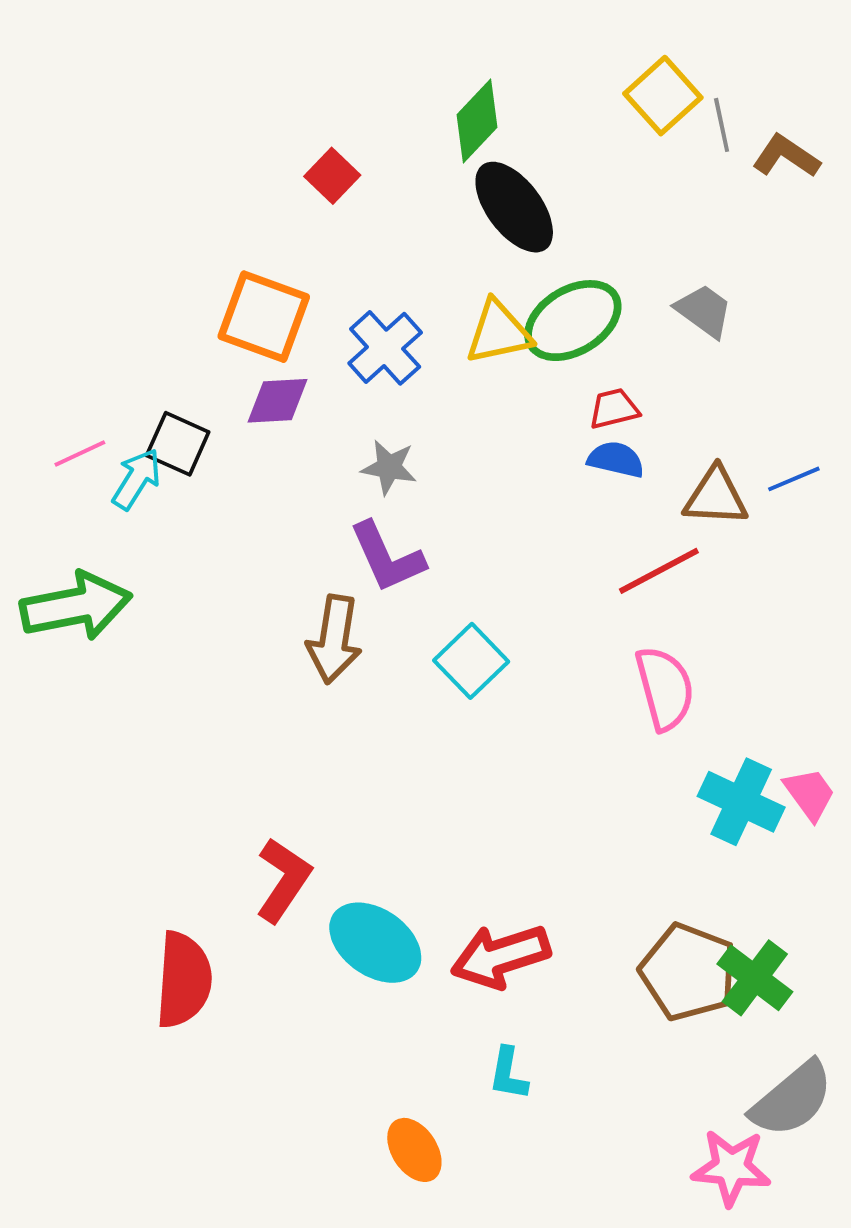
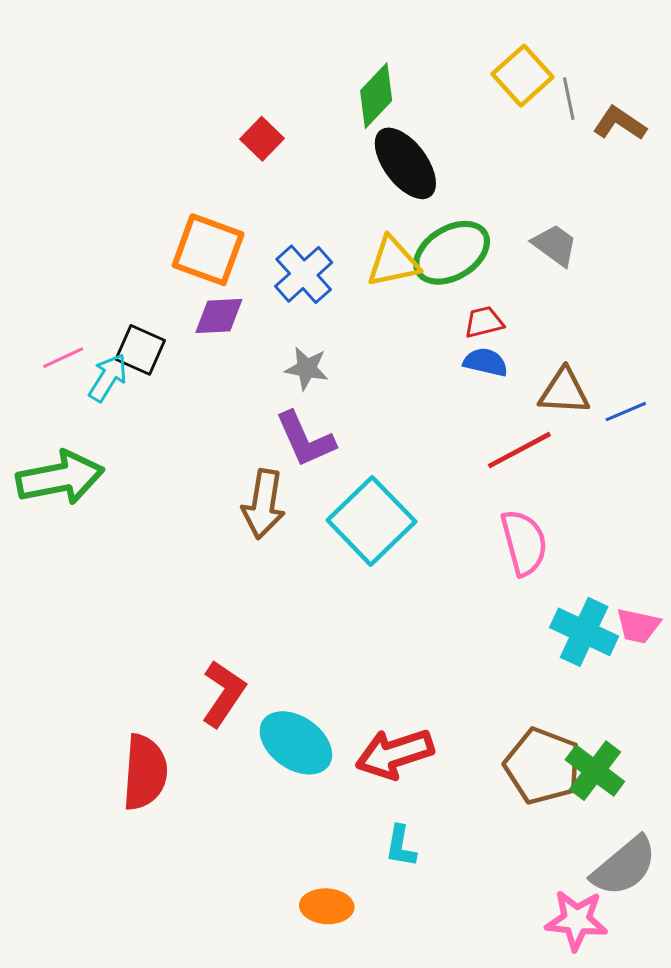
blue line: (794, 479) -> (626, 412), moved
cyan square: (471, 661) -> (371, 521), size x1.5
pink trapezoid: (810, 794) -> (638, 626), turned 138
orange ellipse: (414, 1150) -> (327, 906), turned -54

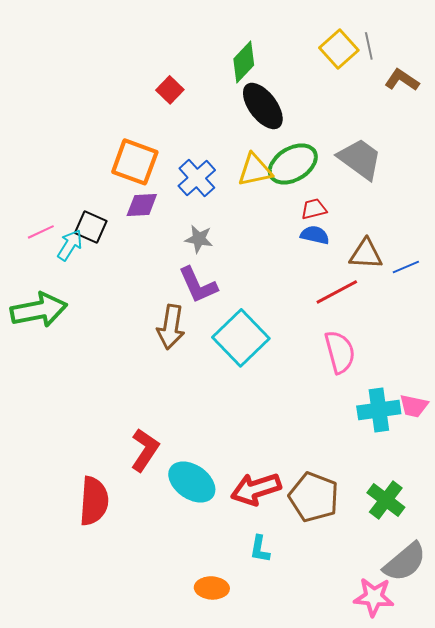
gray line: (569, 99) -> (369, 46), moved
gray trapezoid: (555, 245) -> (360, 159), size x1.5
cyan cross: (584, 632) -> (379, 410), turned -33
brown pentagon: (543, 766) -> (314, 497), moved

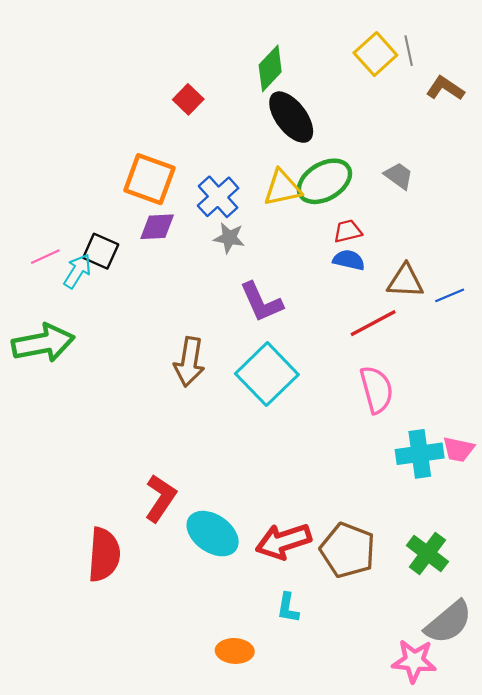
gray trapezoid: (360, 159) -> (399, 176), size x0.6
gray star: (199, 239) -> (229, 238), moved
purple L-shape: (198, 285) -> (261, 302), moved

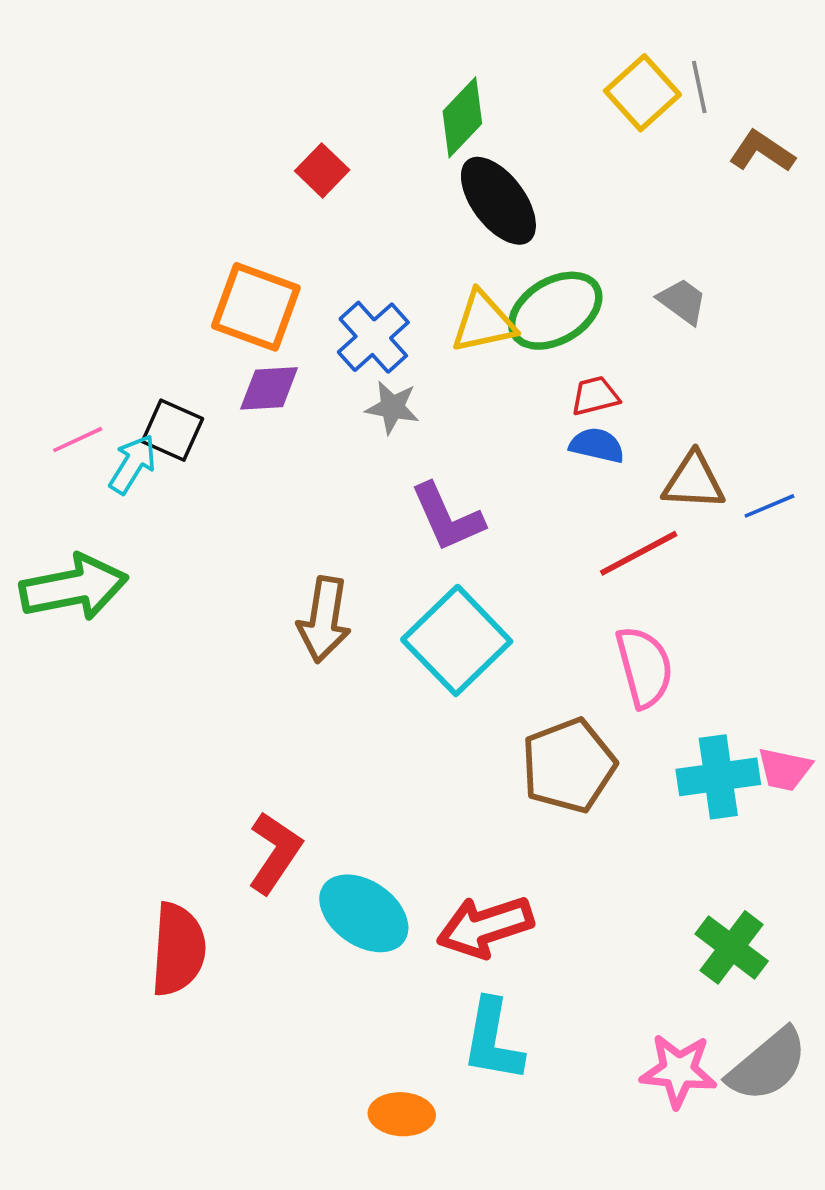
brown pentagon: (348, 550) -> (569, 766), moved, turned 30
cyan L-shape: (288, 608) -> (493, 1040), size x1.6
pink star: (414, 661) -> (678, 1071), moved

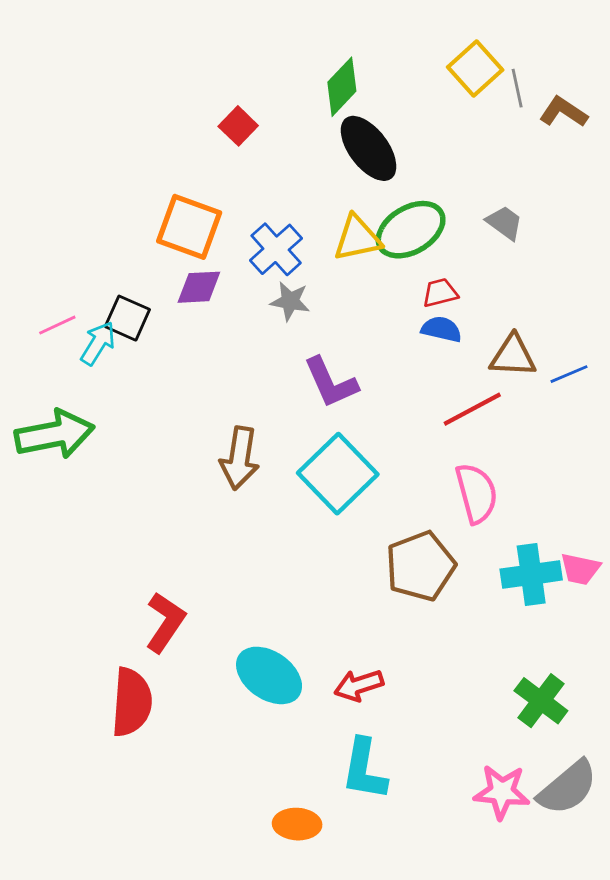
gray line: (699, 87) -> (517, 88), moved
red L-shape: (275, 853) -> (165, 622), moved
red arrow: (485, 927) -> (359, 685), size x0.7

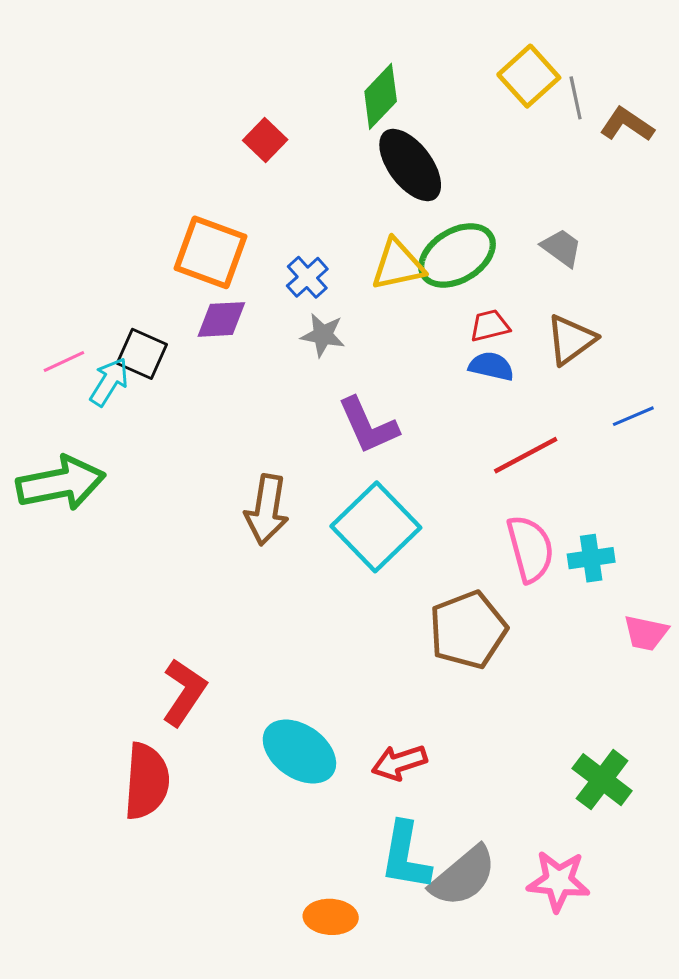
blue cross: (276, 249) -> (307, 277), size x0.7
brown triangle: (513, 356) -> (571, 340), moved, turned -39
cyan cross: (531, 575) -> (591, 558), moved, size x0.7
gray semicircle: (568, 788) -> (463, 876), moved

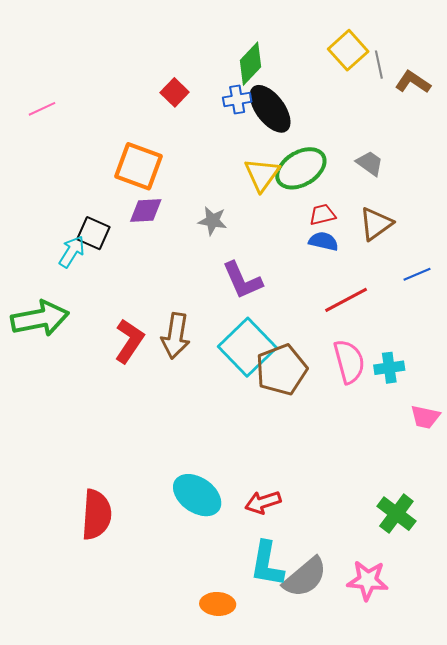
yellow triangle: (398, 265) -> (262, 175), turned -42
blue cross: (307, 277) -> (237, 100), moved, turned 32
pink line: (64, 362) -> (42, 109), moved
brown pentagon: (468, 630) -> (281, 370), moved
red L-shape: (184, 692) -> (129, 341), moved

